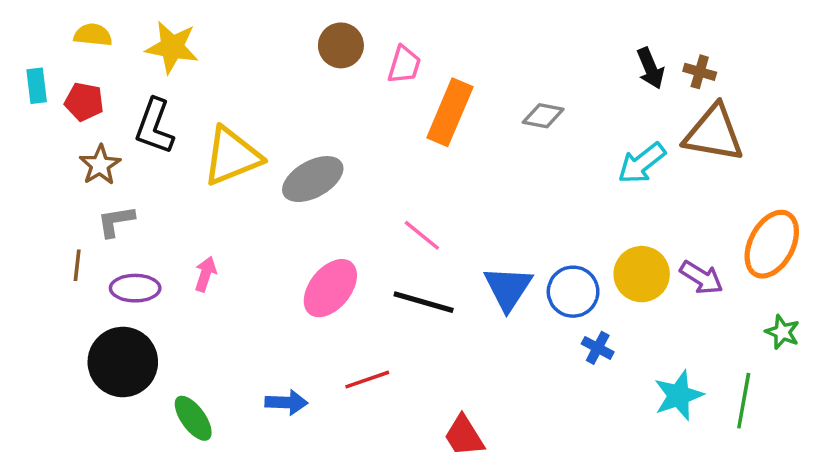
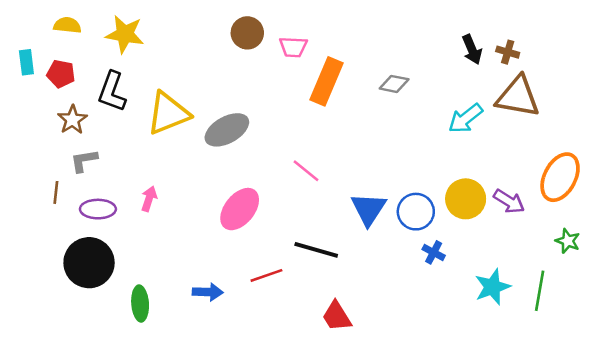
pink trapezoid: (404, 65) -> (293, 47), turned 76
black line: (424, 302) -> (316, 250), moved
green ellipse: (193, 418) -> (140, 304), turned 32

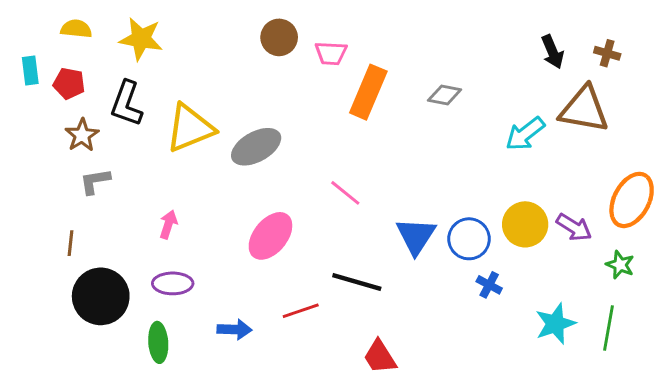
black arrow: (472, 49) -> (552, 52), moved
brown cross: (508, 52) -> (607, 53), moved
brown line: (56, 192) -> (71, 243), moved
purple ellipse: (98, 209) -> (173, 283), moved
green star: (568, 241) -> (620, 265), moved

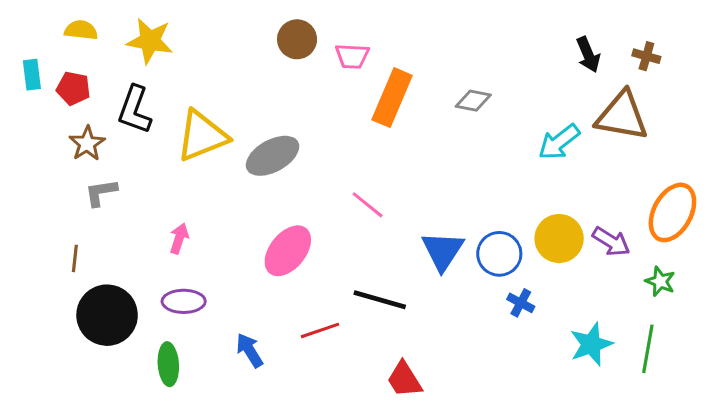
blue arrow: (235, 329) -> (250, 350), turned -124

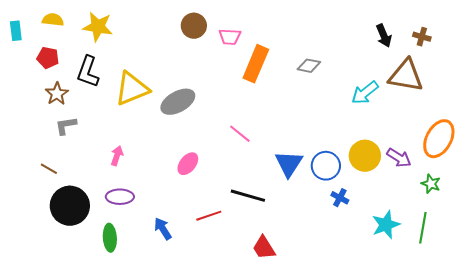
cyan rectangle: (32, 75) -> (16, 31), moved
pink ellipse: (288, 251) -> (188, 164), size x0.7
brown line: (75, 258) -> (49, 169), turned -66

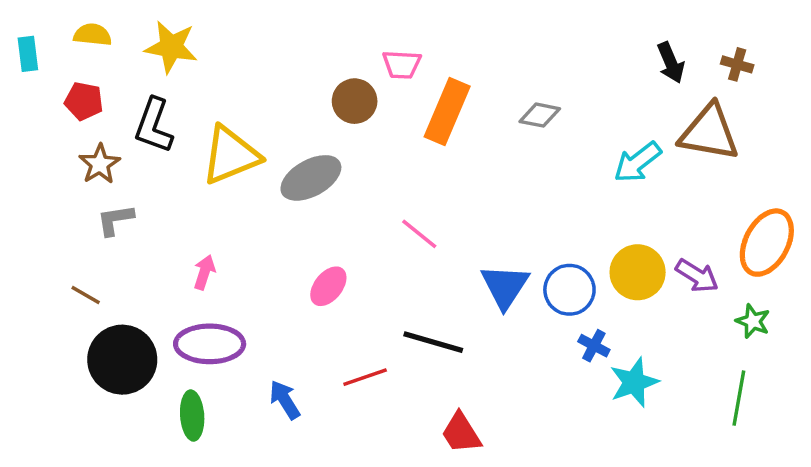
brown circle: (194, 26) -> (355, 101), moved
purple ellipse: (120, 197) -> (210, 344), size x1.4
cyan star: (386, 225) -> (634, 382), moved

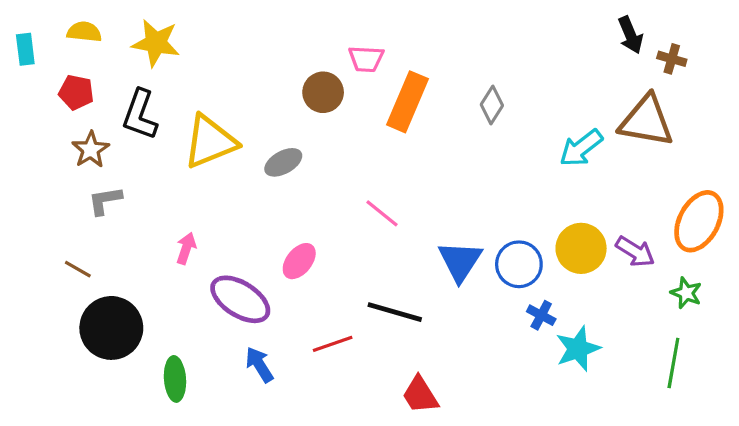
black arrow: (671, 63) -> (630, 35), moved
gray diamond: (540, 115) -> (492, 105), turned -69
gray ellipse: (311, 178) -> (283, 162), size x0.7
purple ellipse: (210, 344) -> (240, 299), moved, turned 32

